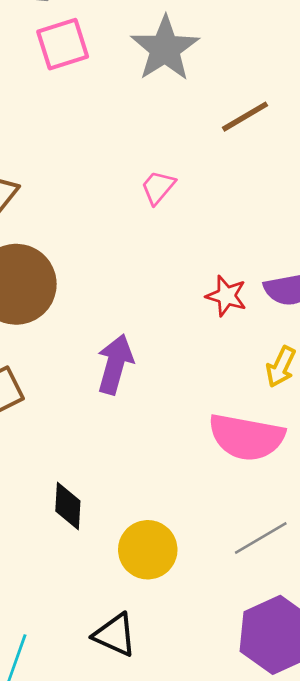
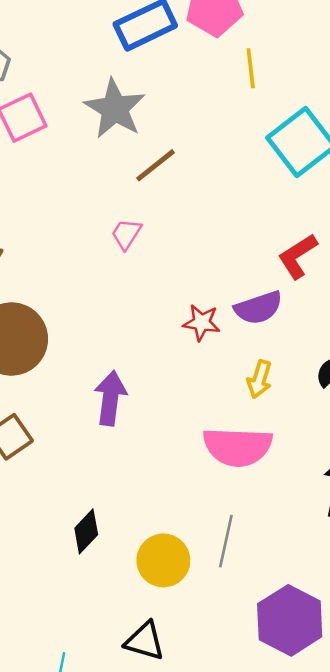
brown line: (245, 117) -> (155, 165), moved
black diamond: (68, 506) -> (86, 531), turned 48
gray line: (261, 538) -> (226, 541), moved, turned -39

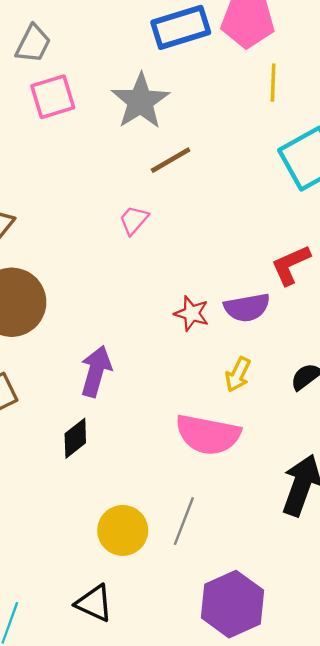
black diamond: (86, 531) -> (75, 438), moved

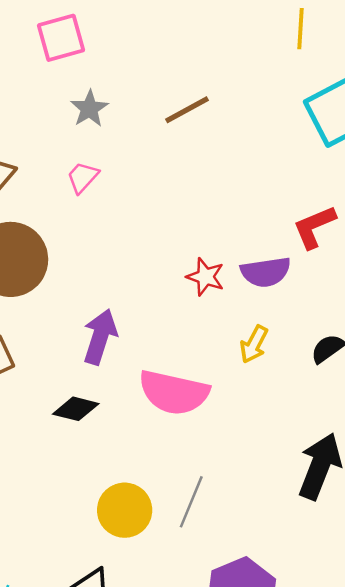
gray star: (140, 101) -> (89, 109), moved, size x0.6
pink trapezoid: (134, 220) -> (83, 177), moved
pink semicircle: (208, 435) -> (174, 392), moved
black diamond: (75, 438) -> (76, 409), turned 51

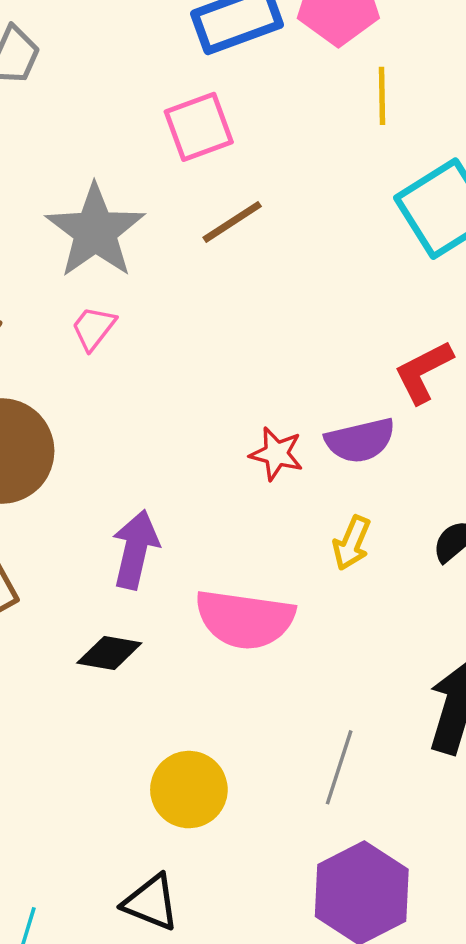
pink square: (61, 38) -> (199, 127), moved
gray star: (89, 109) -> (95, 231), size x1.8
gray line: (191, 502) -> (339, 767), moved

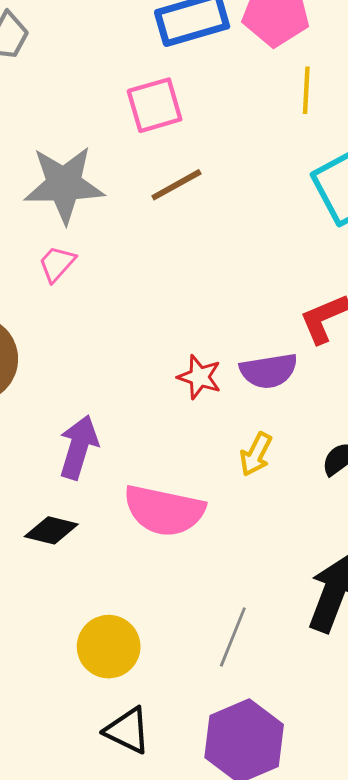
gray star: (95, 231) -> (64, 184), turned 30
black triangle: (151, 903) -> (127, 731), moved

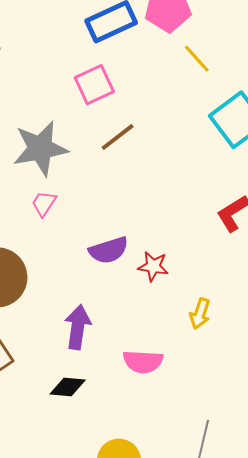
yellow line: (306, 90) -> (197, 59), turned -36
purple semicircle: (269, 371) -> (109, 250), moved
pink semicircle: (164, 510) -> (143, 362), size x0.7

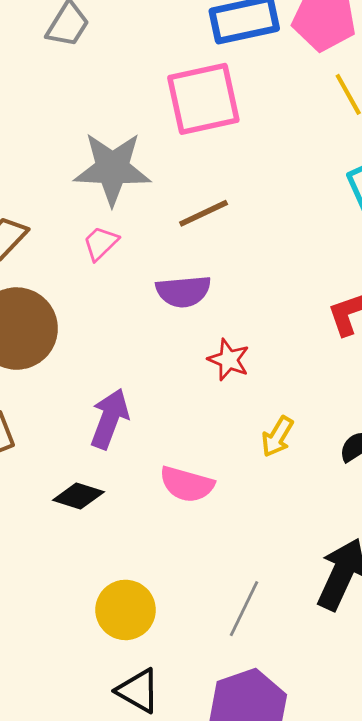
pink square: (94, 85) -> (203, 99), size x1.4
brown line: (118, 137) -> (204, 213), moved
purple semicircle: (109, 250) -> (183, 291), moved

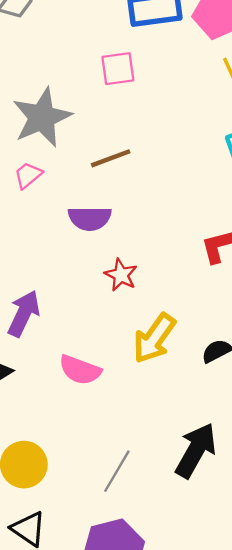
pink square: (203, 99) -> (118, 69), size x0.6
gray star: (112, 169) -> (42, 117), turned -30
yellow arrow: (277, 437) -> (154, 338), size x1.6

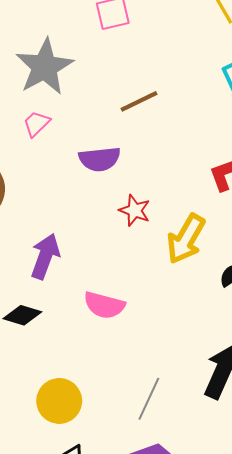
brown line: (111, 158) -> (139, 101), moved
yellow arrow: (154, 338) -> (186, 239), moved

